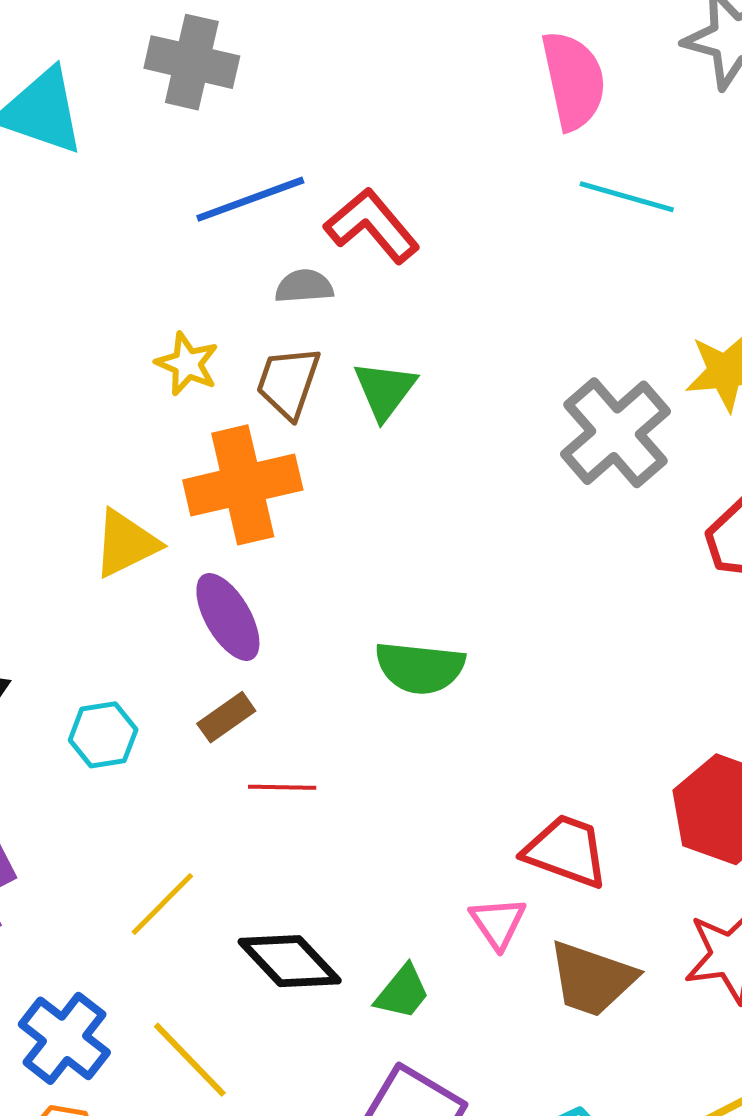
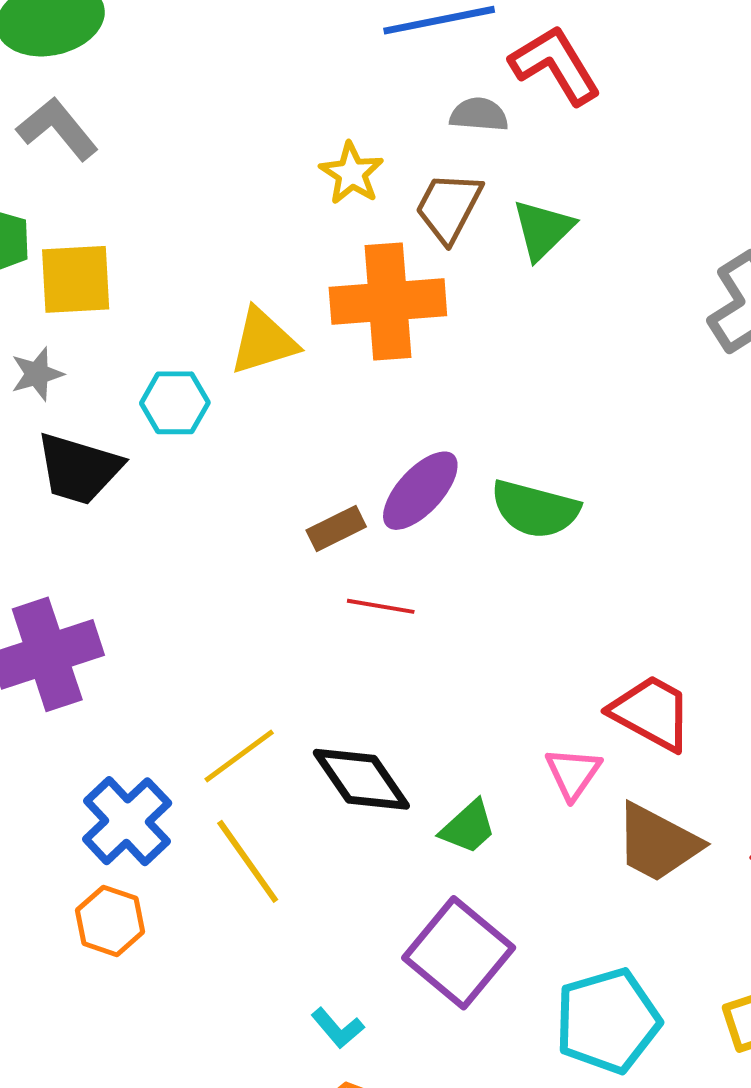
purple ellipse: (228, 617) -> (420, 491), moved, turned 64
cyan hexagon: (103, 735) -> (175, 403), moved
yellow line: (162, 904) -> (239, 756), moved

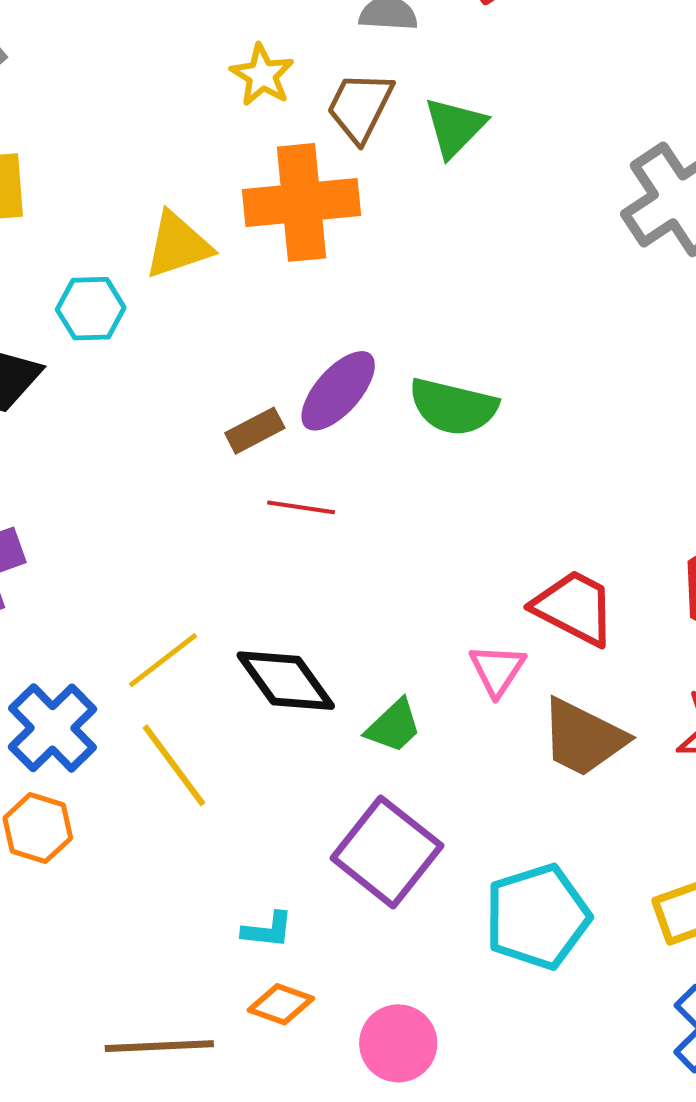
cyan L-shape: (338, 1028) -> (268, 930), turned -42

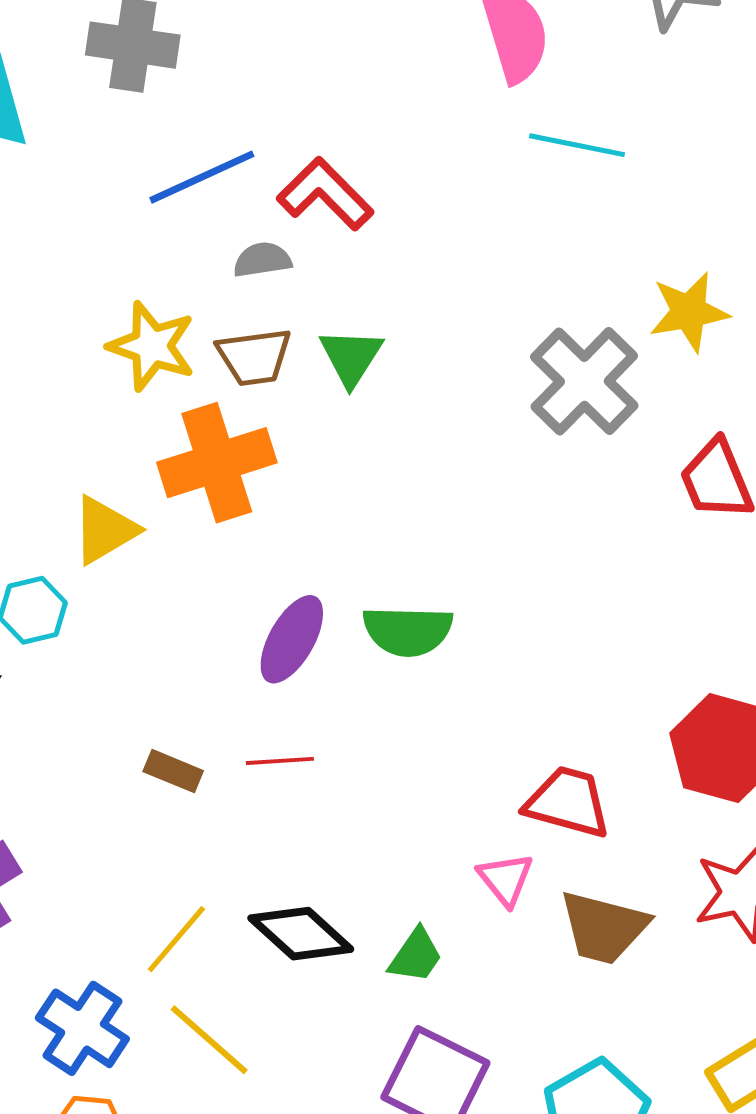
yellow star: (262, 75) -> (152, 346), size x1.4
brown trapezoid: (360, 107) -> (254, 357), turned -112
brown rectangle: (255, 431) -> (173, 771), moved, turned 62

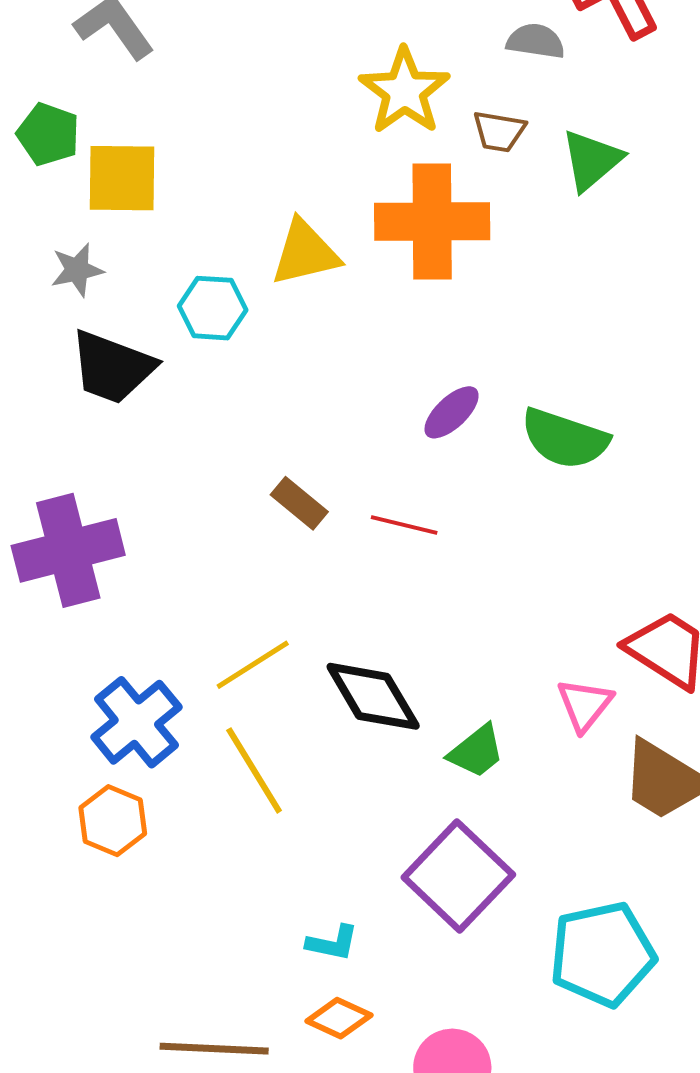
brown trapezoid: (254, 357) -> (499, 131), size x0.7
purple ellipse: (292, 639) -> (452, 412), size x0.7

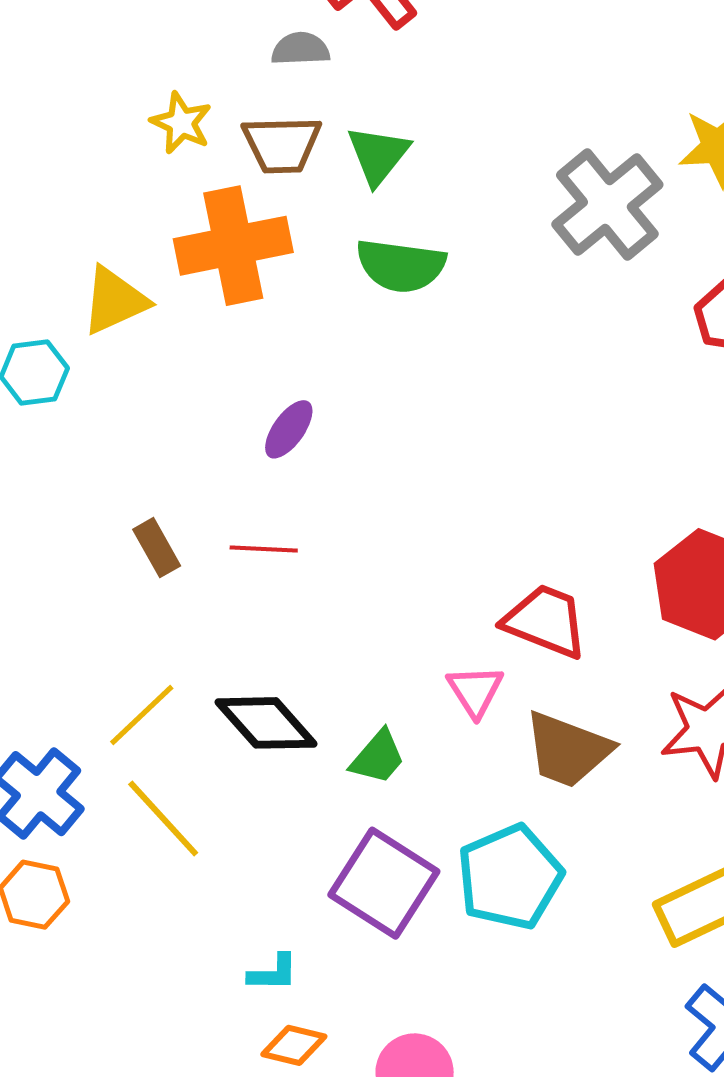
yellow star: (404, 91) -> (181, 123), size x0.7
brown trapezoid: (499, 131) -> (282, 144), size x1.5
green semicircle: (565, 439) -> (401, 266), moved
brown rectangle: (299, 503) -> (157, 548), turned 32
cyan pentagon: (602, 954) -> (510, 877), moved

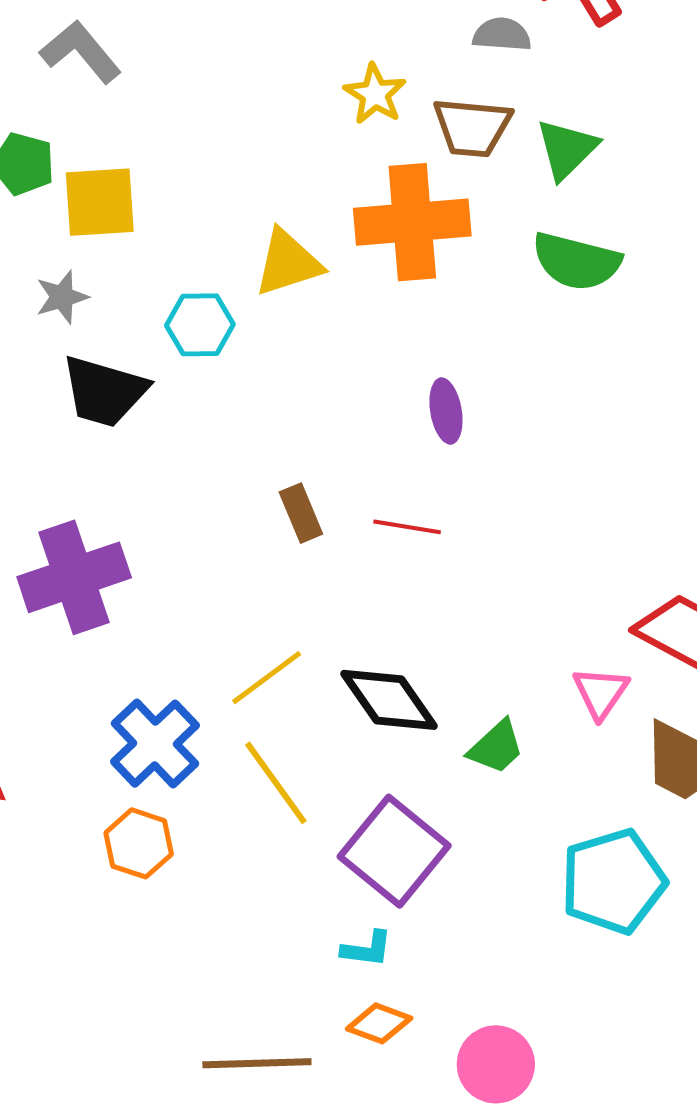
purple ellipse: (289, 429) -> (446, 411), turned -52
purple square: (384, 883) -> (394, 851), moved

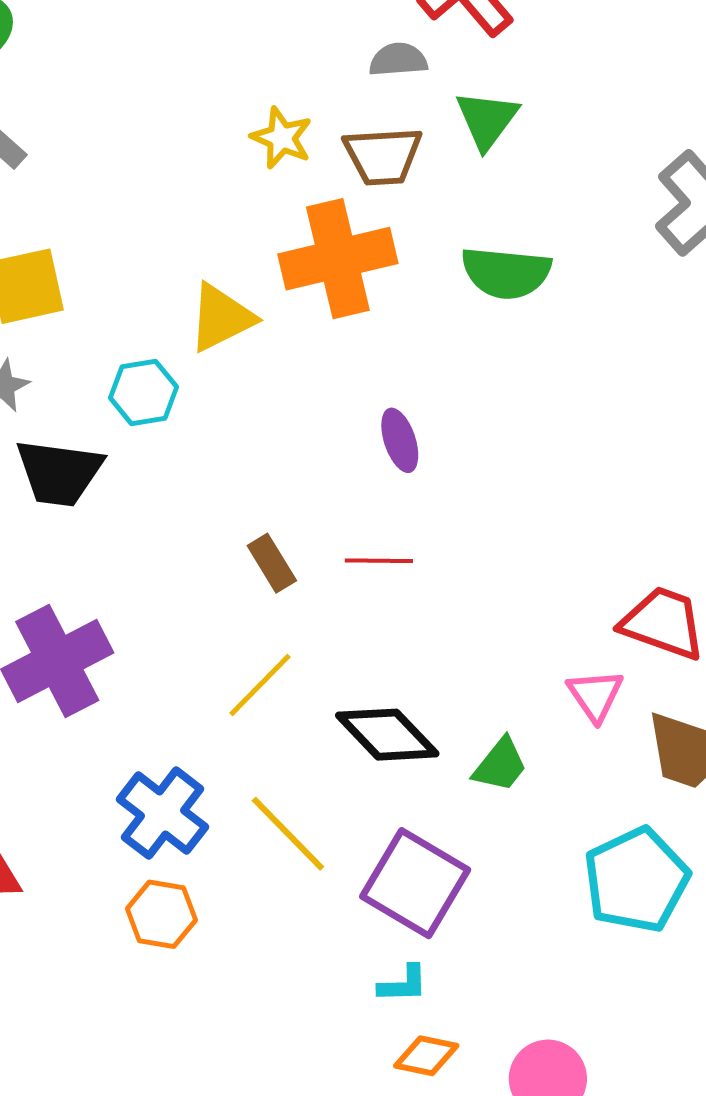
green triangle: (567, 149) -> (487, 120), moved
yellow line: (267, 678) -> (260, 685), moved

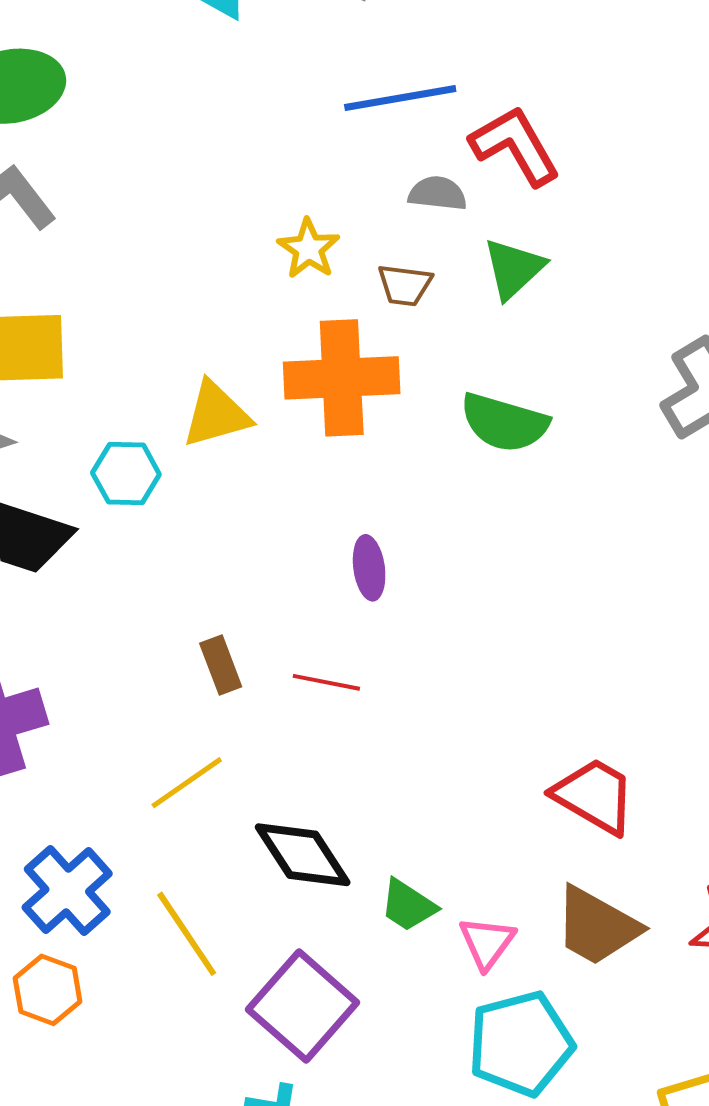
brown trapezoid: (383, 156) -> (405, 285), size x0.7
pink triangle: (595, 695) -> (487, 943), moved
green trapezoid: (500, 765) -> (408, 905), turned 74

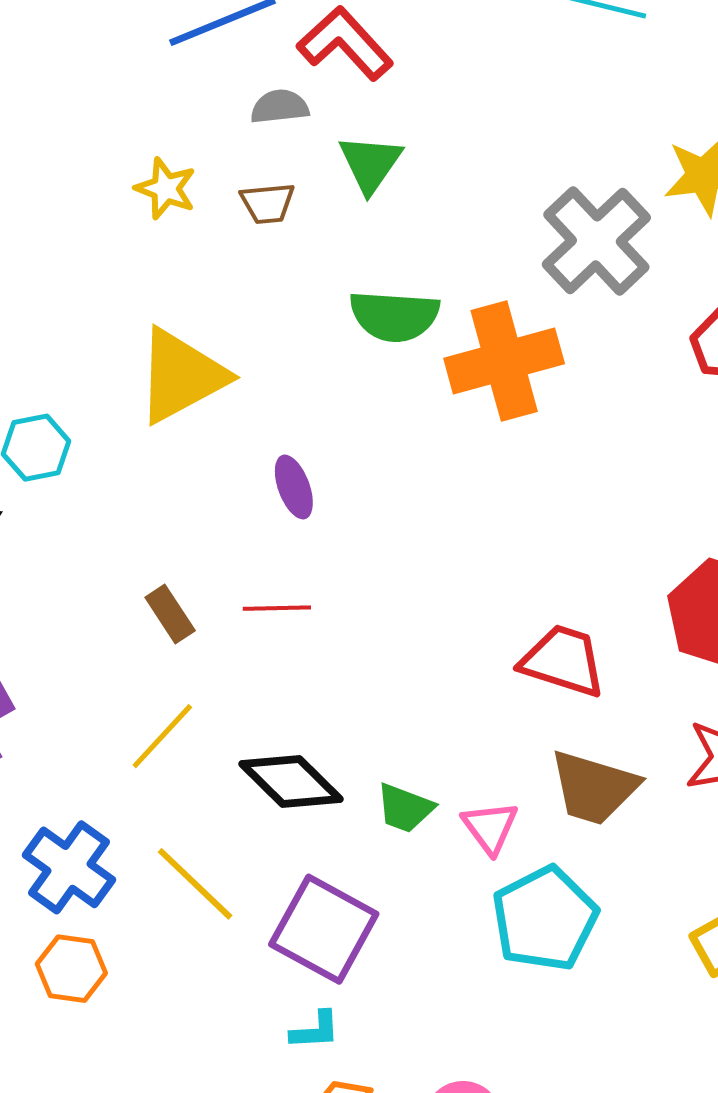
orange cross: (342, 378) -> (504, 361), moved
yellow triangle: (216, 414) -> (181, 376), moved, size x1.4

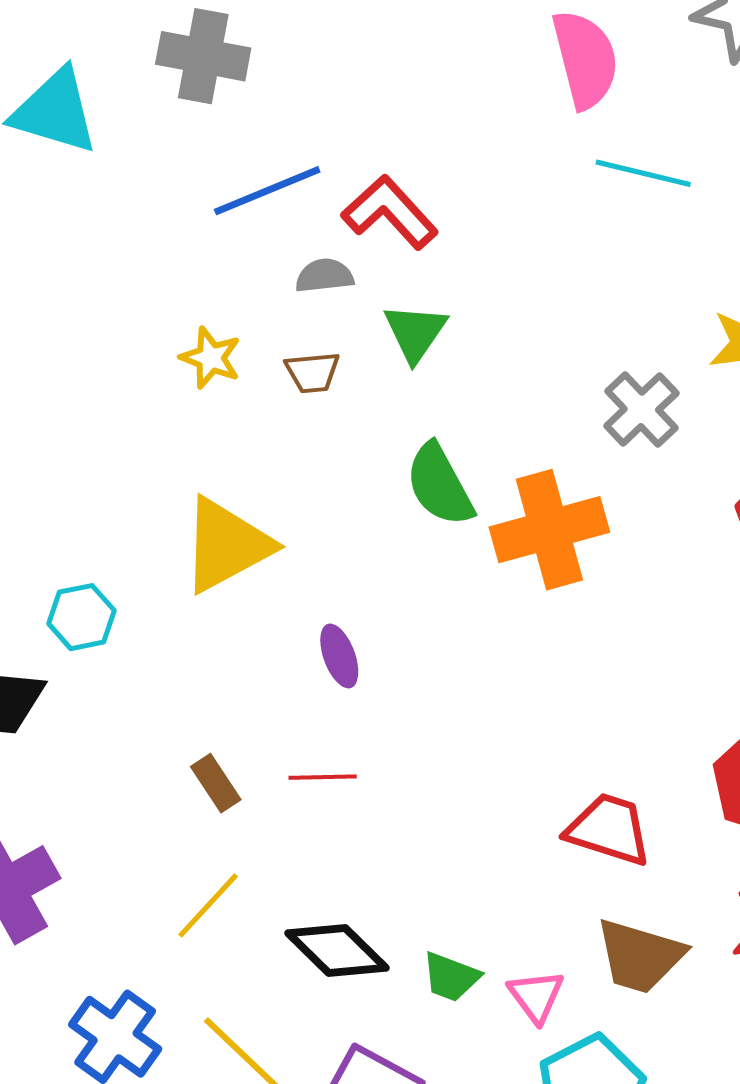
gray cross: (596, 241) -> (641, 409), size x0.7
green semicircle: (394, 316) -> (440, 485), turned 58

